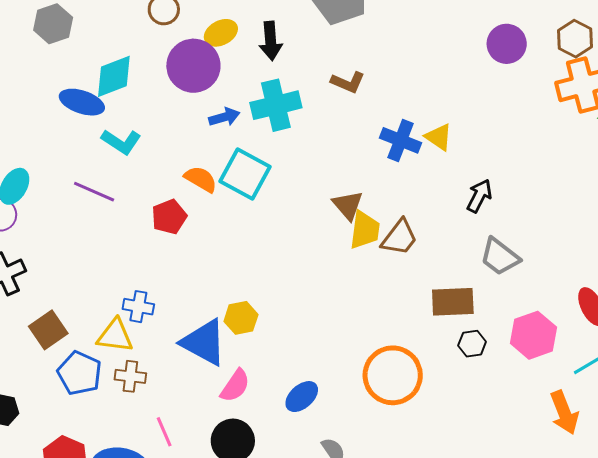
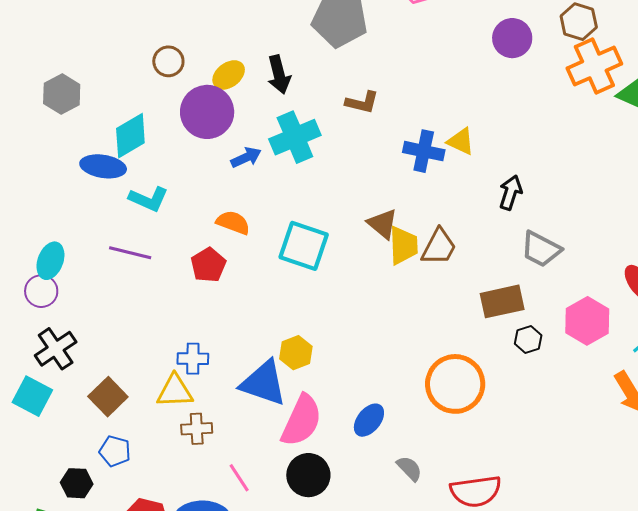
cyan square: (245, 174) -> (304, 246), moved
blue pentagon: (79, 373) -> (115, 451), moved, size x0.7
pink semicircle: (235, 386) -> (301, 421), size x1.5

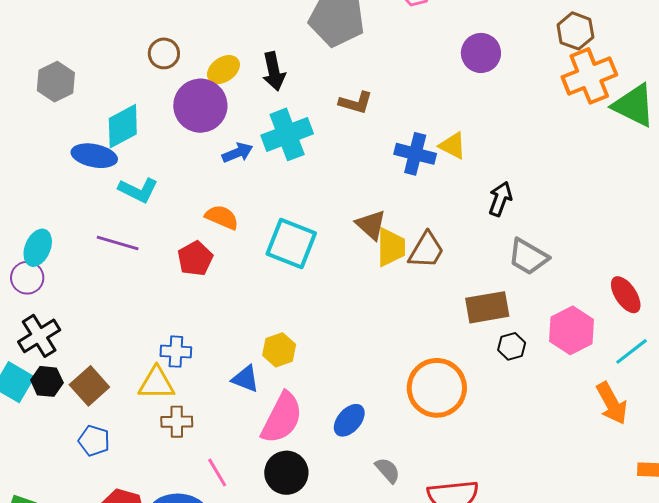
purple circle: (512, 38) -> (481, 53), moved
blue triangle: (263, 383) -> (245, 379), size x0.6
black hexagon: (77, 483) -> (47, 381), moved

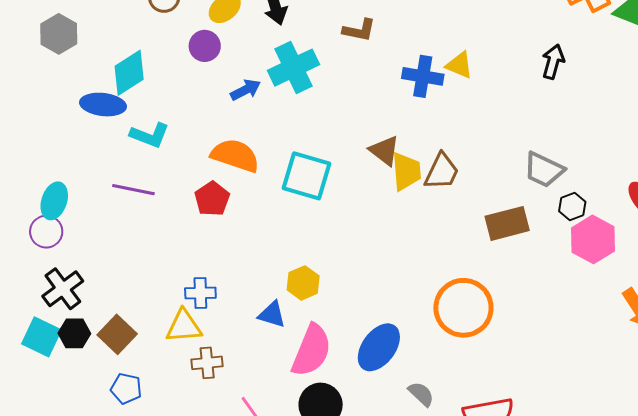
purple circle: (200, 106) -> (205, 46), size x0.6
black arrow: (500, 199) -> (553, 62), moved
orange semicircle: (222, 217) -> (235, 155), size x1.4
black hexagon: (512, 346) -> (572, 206), moved
blue ellipse: (349, 420) -> (379, 347), size x1.4

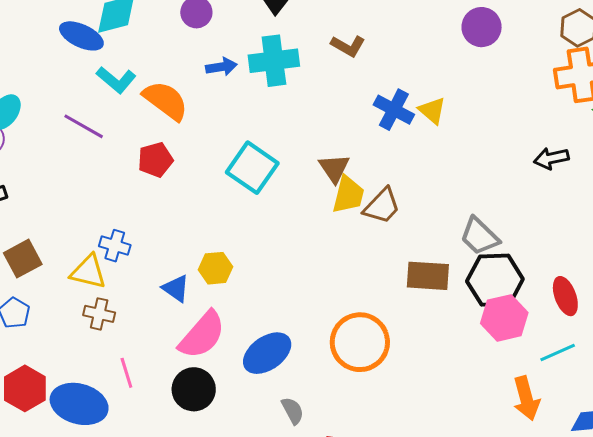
black arrow: (553, 62) -> (551, 158), moved, turned -136
orange semicircle: (235, 155) -> (166, 101), moved
black hexagon: (572, 206) -> (495, 280), size x2.0

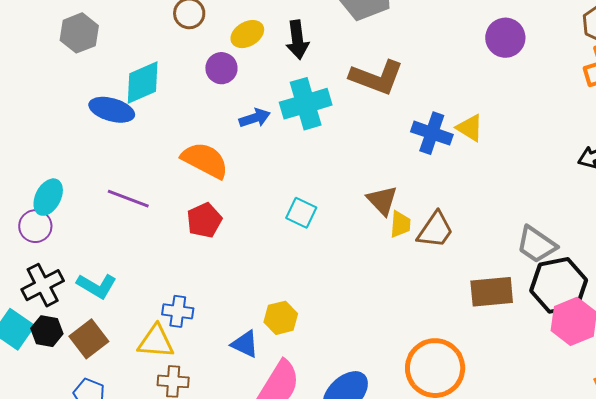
brown L-shape: (348, 46) -> (377, 77), size x1.6
cyan L-shape: (116, 80) -> (97, 286), moved
cyan square: (252, 168) -> (301, 213), size x0.6
yellow trapezoid: (348, 195) -> (400, 224), size x0.7

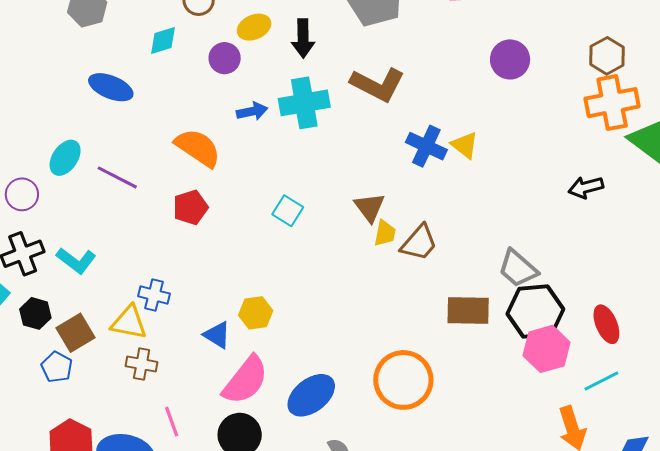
cyan diamond: (143, 83) -> (163, 41), moved, size x0.7
cyan ellipse: (48, 197) -> (65, 158), moved
black hexagon: (47, 331) -> (35, 313), moved
brown square: (89, 339) -> (76, 333), moved

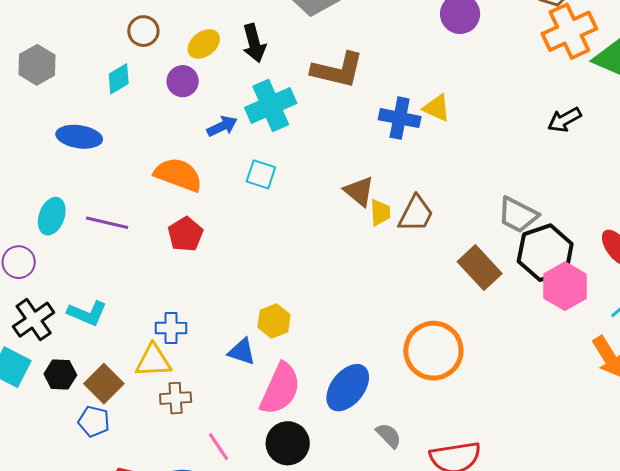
cyan square: (288, 211) -> (261, 174), moved
brown rectangle: (468, 310) -> (480, 268), turned 60

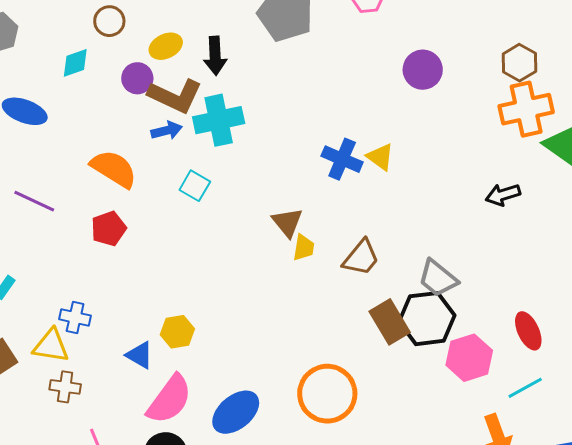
brown L-shape: (338, 70) -> (175, 96), moved
brown trapezoid: (416, 214) -> (361, 258), moved
black hexagon: (545, 253) -> (427, 319), moved

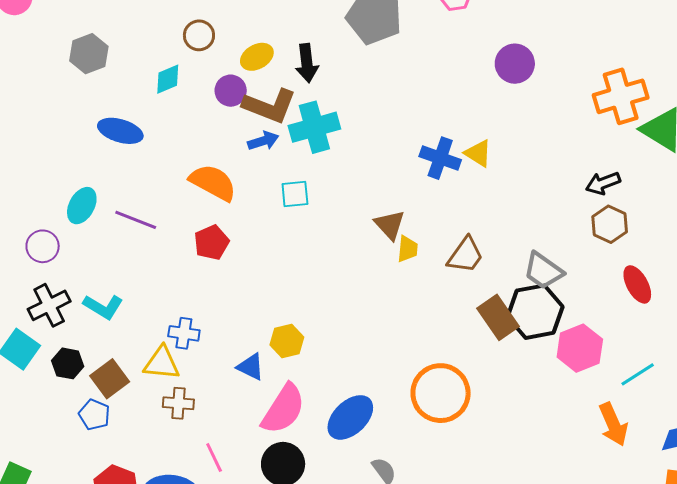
brown hexagon: (519, 63) -> (610, 224), moved
cyan square: (195, 186) -> (295, 194), turned -32
red ellipse: (528, 331) -> (637, 284), moved

